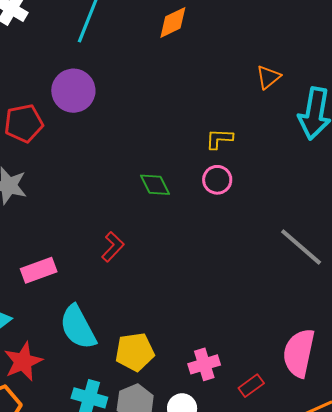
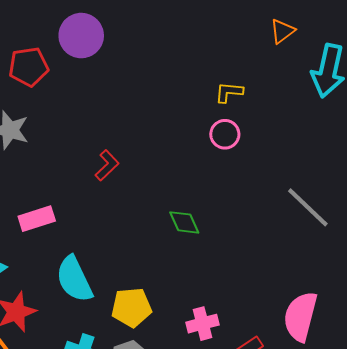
green diamond: (155, 185) -> (184, 222), moved
red L-shape: (113, 247) -> (107, 165), moved

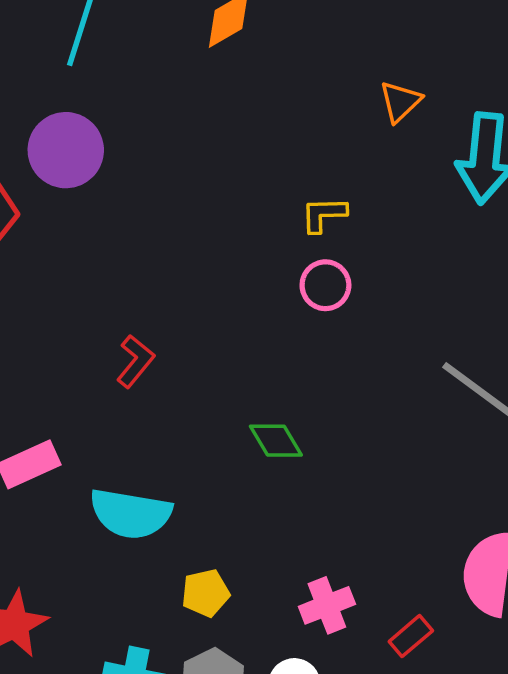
cyan semicircle: (74, 279) -> (131, 514), moved, turned -48
yellow pentagon: (132, 307) -> (205, 593), size x0.7

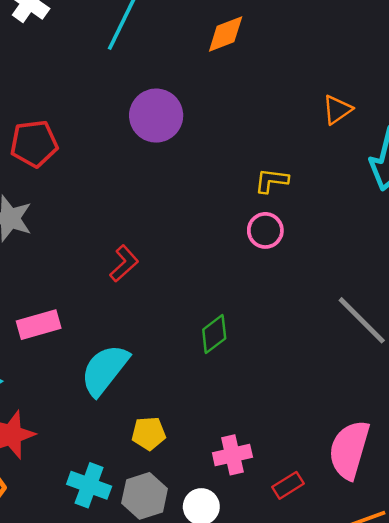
purple circle: (66, 150) -> (156, 116), moved
green diamond: (276, 441) -> (214, 334), turned 75
cyan semicircle: (131, 514) -> (105, 370), turned 110

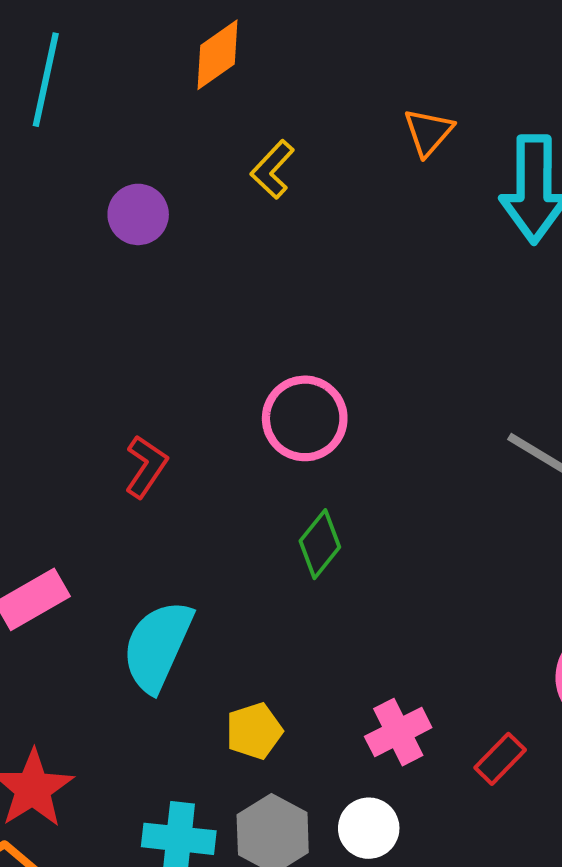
purple circle: (156, 116) -> (138, 214), size x0.7
yellow L-shape: (272, 181) -> (273, 169), moved, turned -40
pink circle: (265, 230) -> (305, 418), moved, size x1.4

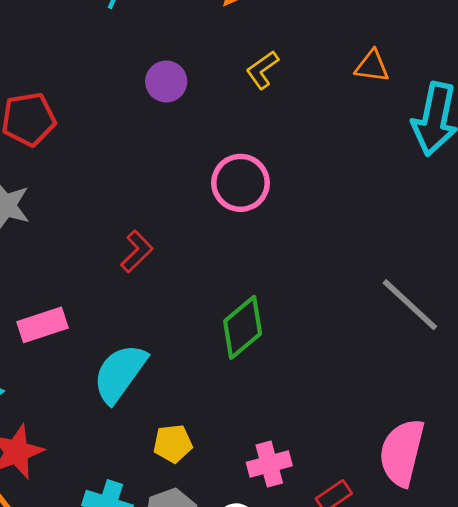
orange triangle: (428, 132) -> (372, 66), turned 45
pink circle: (305, 418) -> (240, 183), moved
green diamond: (320, 544) -> (243, 327), size x1.4

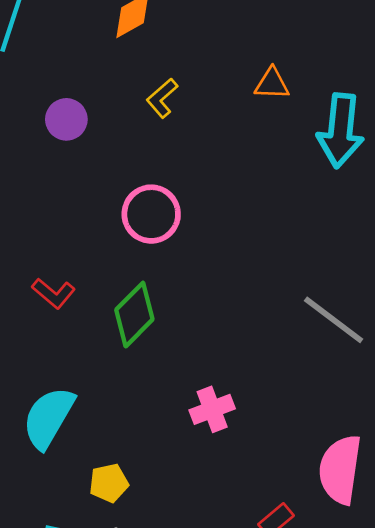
red L-shape: (137, 251) -> (54, 293), turned 90
green diamond: (243, 327) -> (134, 315), moved
pink cross: (269, 464) -> (212, 409), moved

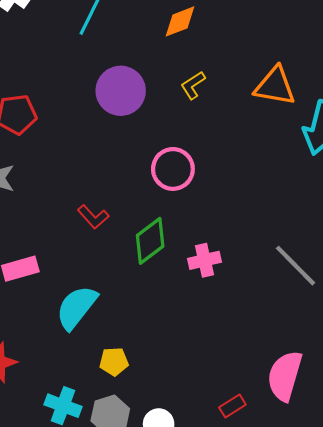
orange triangle: (272, 84) -> (275, 86), size x1.6
purple circle: (66, 119) -> (121, 91), size x1.6
pink cross: (212, 409) -> (205, 260), moved

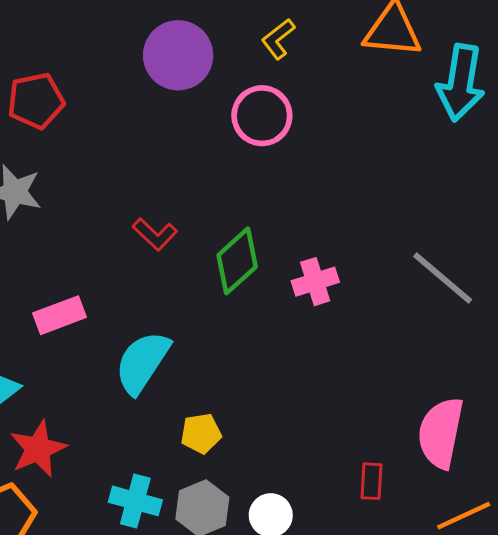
pink circle: (173, 169) -> (262, 116), moved
red rectangle: (232, 406) -> (372, 481), turned -50

